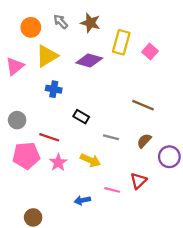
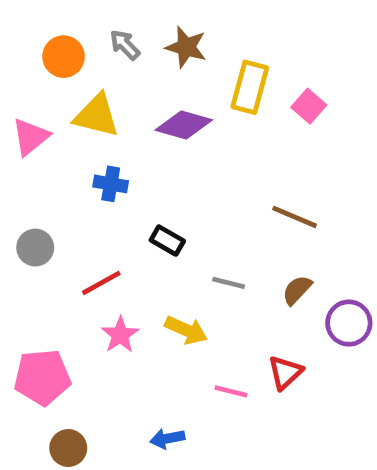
yellow triangle: (47, 56) -> (97, 116), turned 45
red line: (49, 137) -> (101, 283), turned -48
pink pentagon: (26, 156) -> (42, 377), moved
blue arrow: (82, 200) -> (167, 439), moved

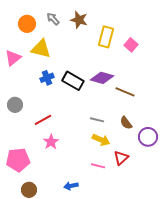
purple diamond: (184, 125) -> (102, 78), moved
blue cross: (111, 184) -> (47, 78), turned -32
black rectangle: (167, 240) -> (73, 81), moved, size x1.5
brown semicircle: (297, 290) -> (126, 123), turned -80
yellow arrow: (186, 330) -> (101, 140), moved

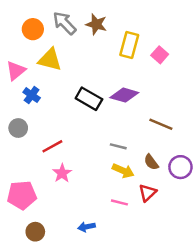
gray arrow: (53, 19) -> (65, 23), size x1.5
blue cross: (47, 78) -> (32, 95), moved, turned -32
brown line: (125, 92) -> (161, 124), moved
brown semicircle: (126, 123) -> (151, 162), moved

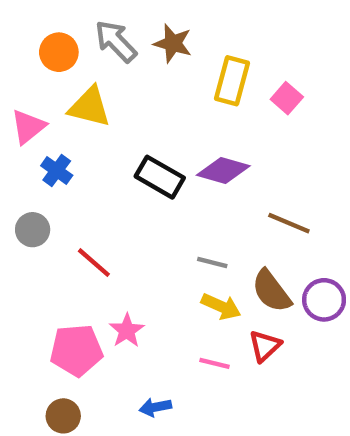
red line: (52, 146) -> (94, 263), turned 70
brown semicircle: (151, 162) -> (271, 291), size x1.5
pink star: (62, 173) -> (127, 330), moved
pink pentagon: (22, 195) -> (76, 350), moved

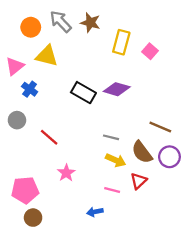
brown line: (289, 223) -> (160, 127), moved
pink pentagon: (76, 350) -> (25, 190), moved
blue arrow: (155, 407) -> (95, 212), moved

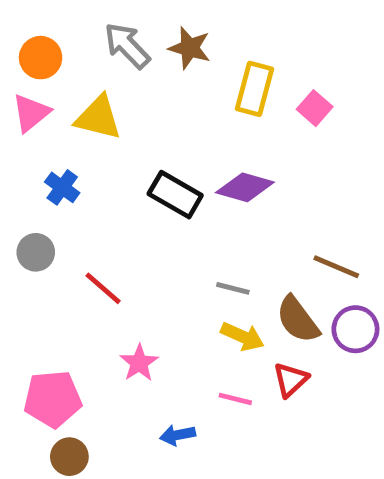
orange circle: (31, 27) -> (41, 58), moved
pink triangle: (15, 66) -> (31, 113), moved
blue arrow: (95, 212) -> (178, 435), moved

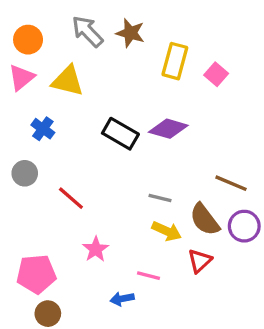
pink line: (235, 399) -> (149, 276), moved

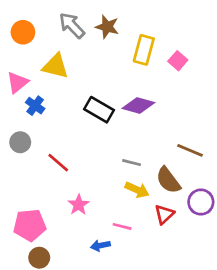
pink triangle: (21, 78) -> (17, 82), moved
purple circle: (244, 226) -> (201, 202), moved

